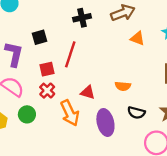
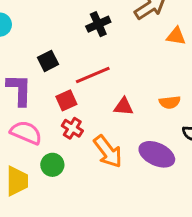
red line: (70, 54) -> (93, 75), turned 60
red triangle: (88, 92) -> (123, 107), moved
purple ellipse: (105, 122) -> (157, 154), turned -40

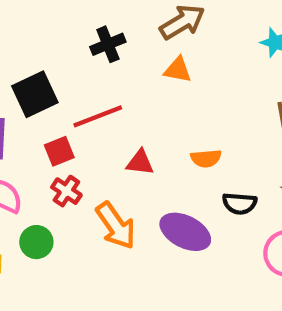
orange triangle: (176, 36) -> (178, 70), moved
black square: (48, 61) -> (35, 94), size x1.5

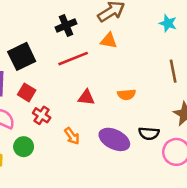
red line: (98, 116) -> (73, 59), moved
red square: (59, 151) -> (27, 92), moved, turned -36
black semicircle: (240, 204) -> (149, 133), moved
orange arrow: (116, 226) -> (72, 136), size x0.6

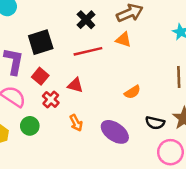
black cross: (66, 25) -> (86, 20), turned -30
orange semicircle: (127, 95) -> (132, 92), turned -35
red triangle: (86, 97) -> (75, 85), moved
black semicircle: (149, 133) -> (155, 123), moved

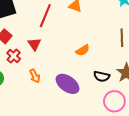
red line: (88, 51) -> (45, 16), turned -55
red triangle: (75, 85) -> (34, 44), turned 40

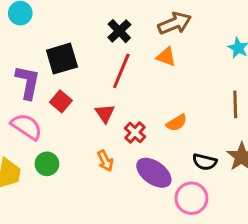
red cross: (14, 56) -> (135, 132), moved
pink circle: (114, 101) -> (191, 198), moved

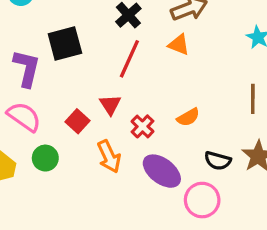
red square: (61, 101) -> (77, 121), moved
orange arrow: (105, 161) -> (109, 156), size x1.4

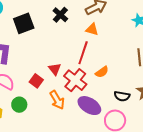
black square: (65, 44) -> (24, 23), moved
red line: (129, 59) -> (83, 53), moved
red cross: (142, 126) -> (75, 80), size x1.6

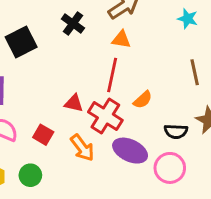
red triangle: (55, 69) -> (74, 103), turned -32
red square: (36, 81) -> (43, 135), moved
green circle: (19, 105) -> (30, 175), moved

